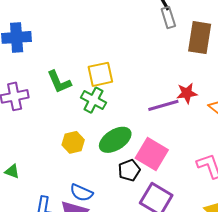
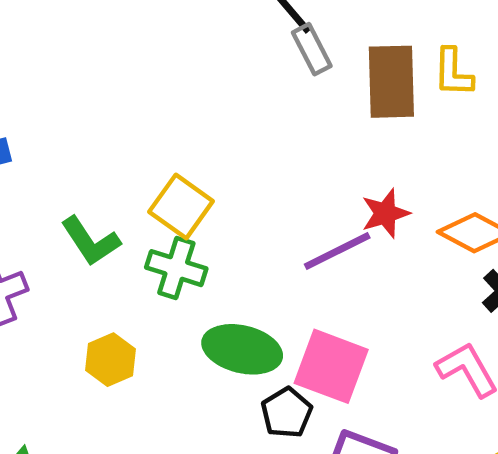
yellow square: (100, 74) -> (181, 207), turned -32
green ellipse: (115, 140) -> (242, 349), turned 56
yellow hexagon: (73, 142) -> (111, 360), moved

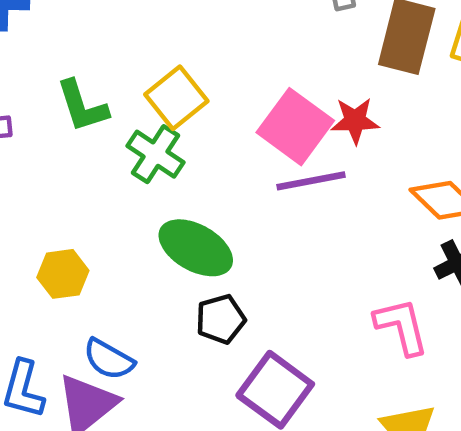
red star: (385, 213) -> (355, 121), moved
yellow hexagon: (111, 360) -> (63, 274), moved
pink square: (331, 366) -> (295, 127), moved

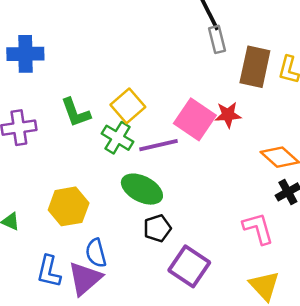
purple line: (311, 181) -> (158, 145), moved
yellow hexagon: (63, 274) -> (69, 206), size x1.4
blue semicircle: (109, 359) -> (96, 253), turned 48

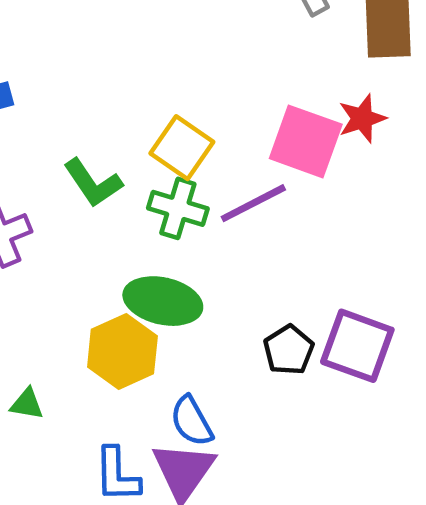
green ellipse: (142, 189) -> (163, 301), moved
purple square: (189, 266) -> (357, 346), moved

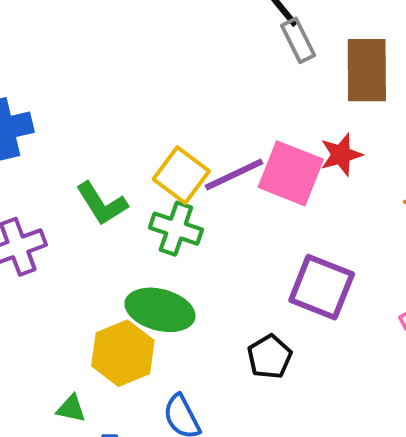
purple line: (253, 203) -> (234, 174), moved
purple square: (357, 346) -> (322, 287), moved
green triangle: (27, 404) -> (71, 409), moved

